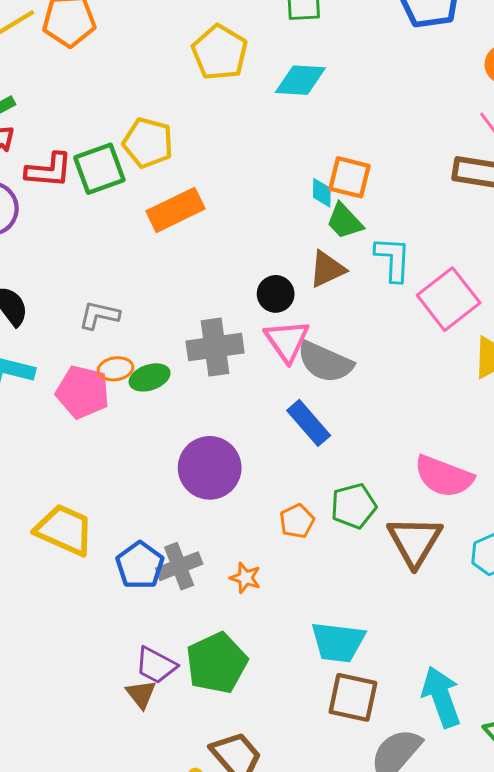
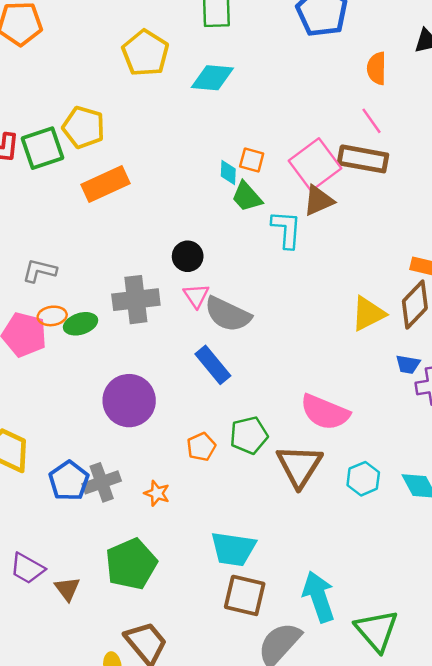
orange square: (349, 177) -> (252, 160), size x0.7
brown triangle: (327, 269) -> (319, 201), moved
pink square: (449, 299) -> (315, 164), moved
pink triangle: (287, 341) -> (196, 296), size x0.7
purple trapezoid: (156, 665) -> (27, 568), moved

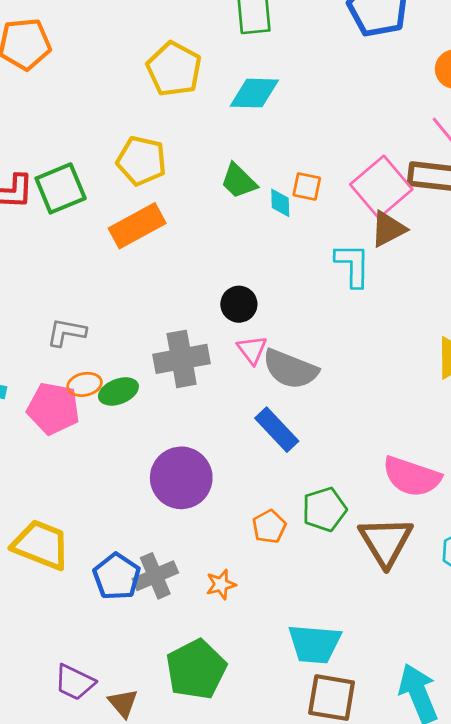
yellow pentagon: (84, 127) -> (141, 161), moved
green trapezoid: (247, 197) -> (239, 181), moved
orange star: (157, 493) -> (221, 584), turned -30

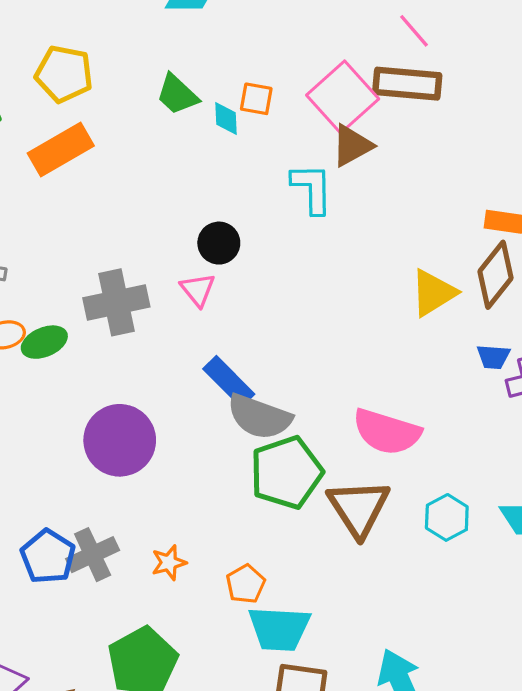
black circle: (239, 304) -> (219, 243), moved
gray semicircle: (290, 369) -> (259, 417), moved
green pentagon: (324, 509) -> (286, 473), size x1.4
orange pentagon: (269, 527) -> (246, 584), moved

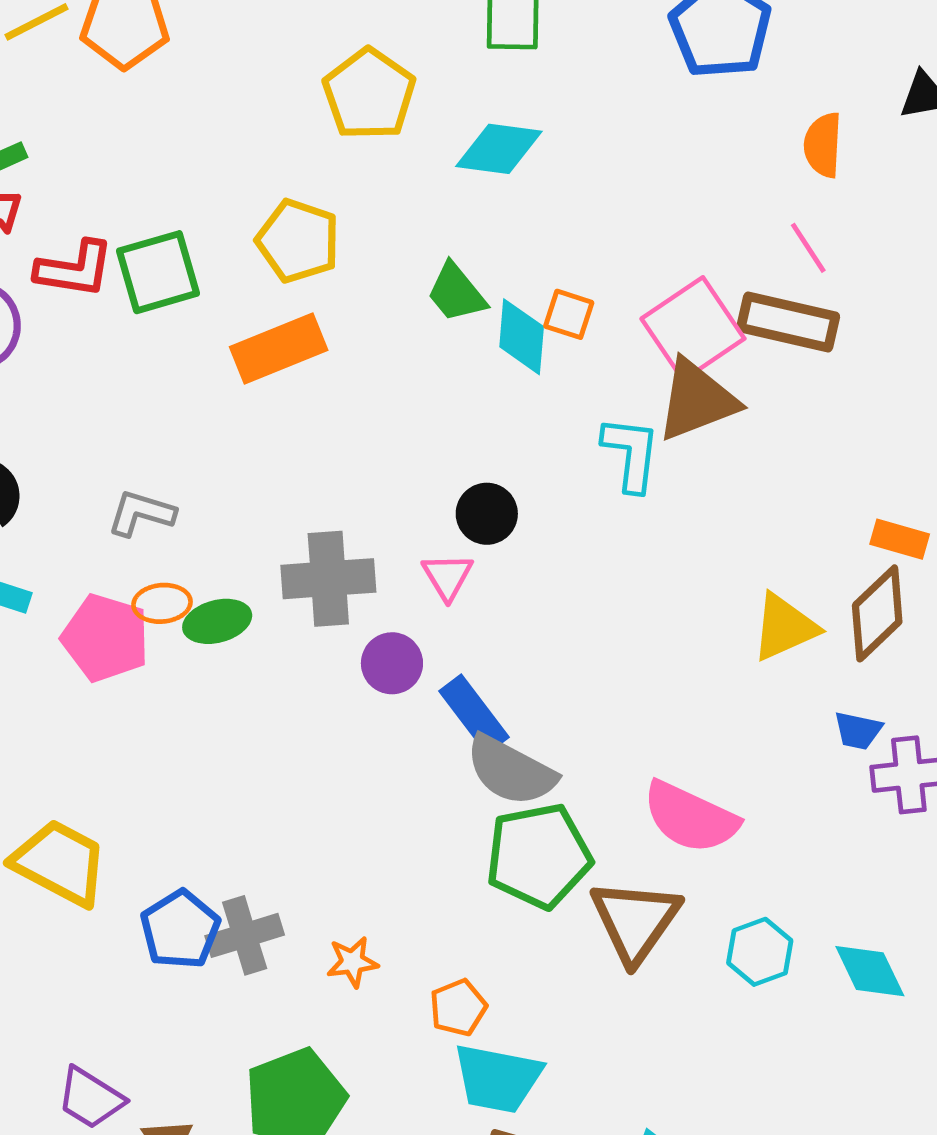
cyan diamond: (226, 119) -> (522, 337), size x1.5
brown triangle: (352, 146) -> (697, 400), size x1.4
purple circle: (120, 440) -> (392, 663), moved, size x0.6

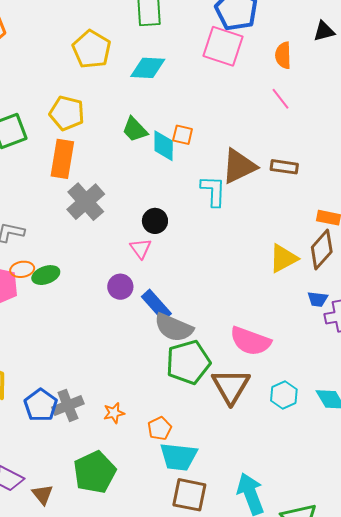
brown rectangle: (788, 322) -> (284, 167), moved, size x0.7
pink square: (693, 329) -> (223, 46), moved, turned -33
orange rectangle: (279, 348) -> (62, 159), turned -54
gray cross: (328, 579) -> (86, 202), moved, turned -33

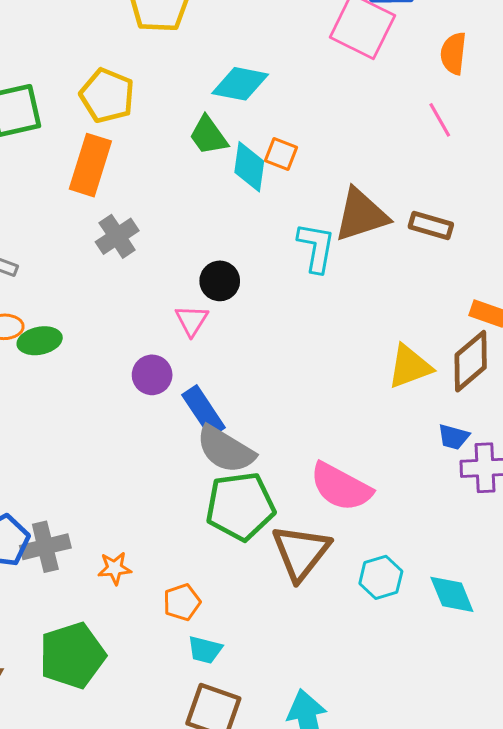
cyan diamond: (148, 68) -> (240, 84), moved
gray cross: (86, 202) -> (117, 236), size x0.7
cyan trapezoid: (179, 457) -> (205, 650), size x0.6

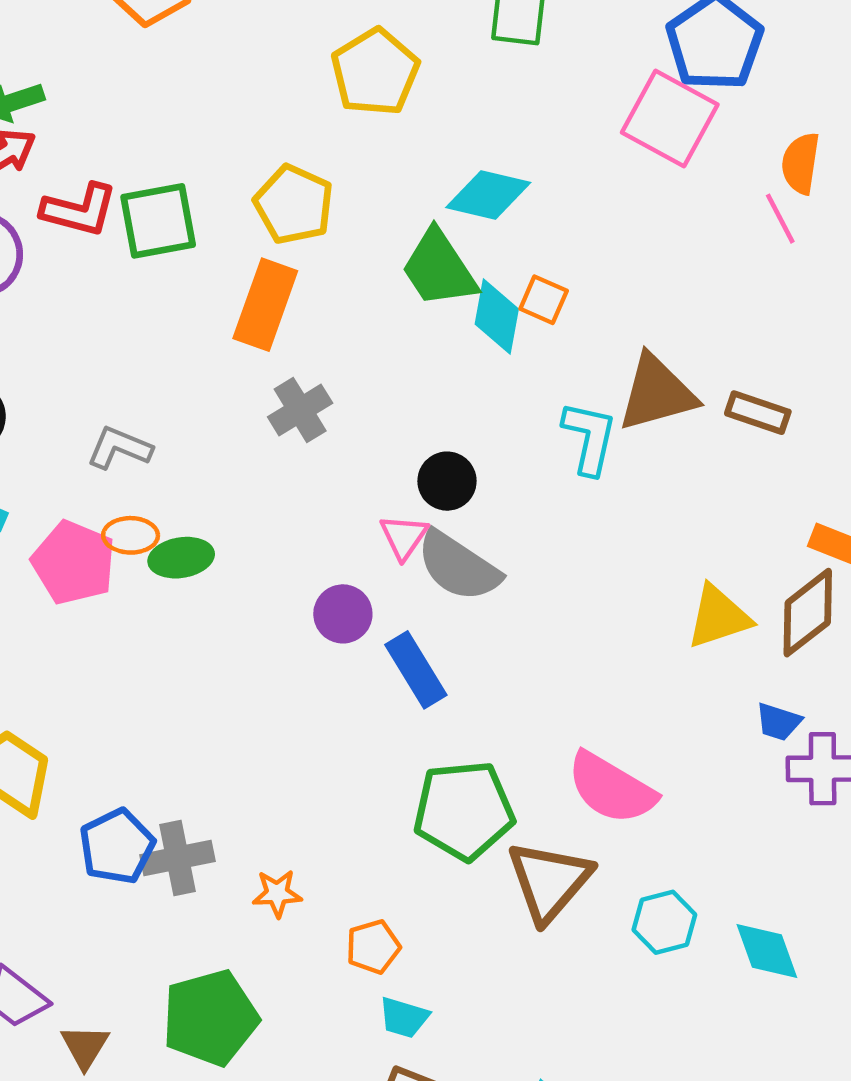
pink line: (440, 120) -> (780, 219), moved
green trapezoid: (208, 136) -> (439, 269), size x1.4
gray semicircle: (225, 450) -> (458, 566), moved

